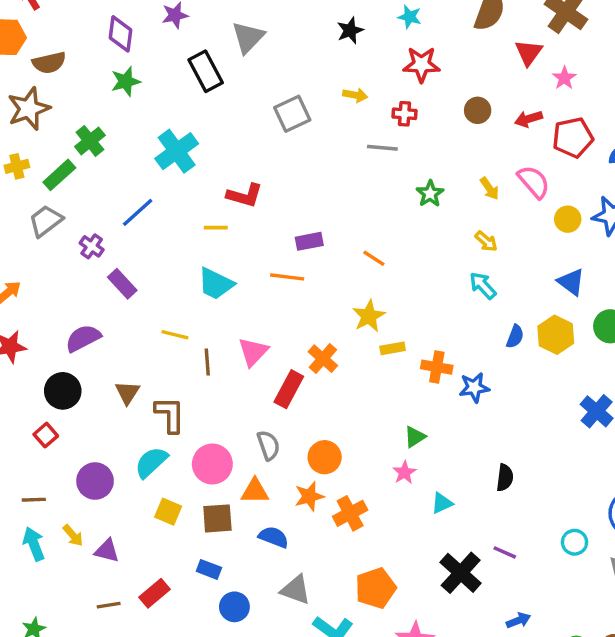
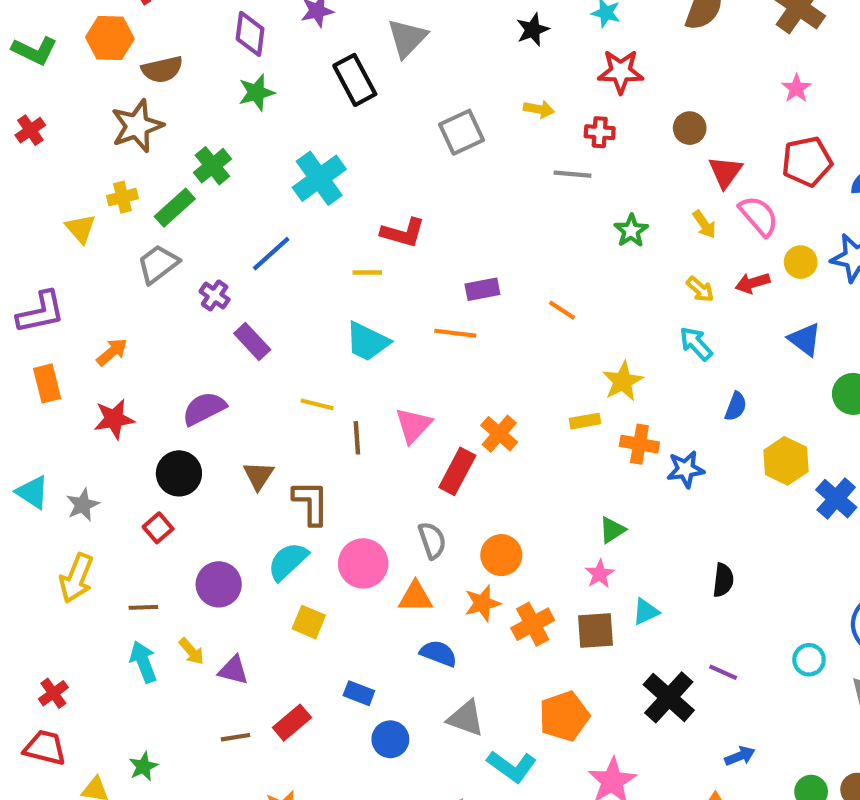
red triangle: (529, 53) -> (725, 172), moved
red arrow: (529, 119) -> (752, 283), moved
yellow star: (369, 316) -> (623, 381), moved
yellow hexagon: (556, 335) -> (786, 461), moved
brown square: (217, 518) -> (595, 630), moved

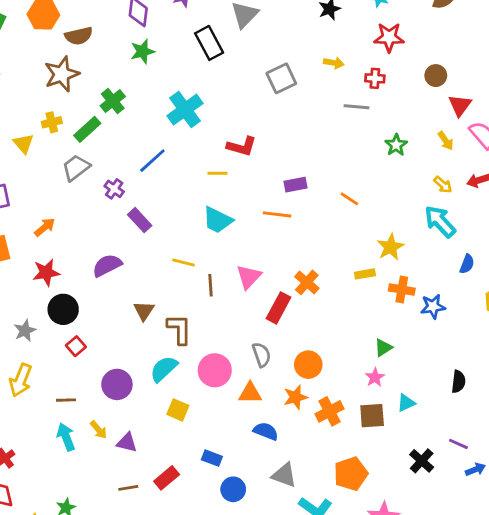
cyan arrow: (696, 344) -> (440, 221), size x1.4
black circle: (179, 473) -> (63, 309), moved
black cross: (669, 697) -> (422, 461), size x0.7
blue arrow: (740, 756) -> (475, 469), moved

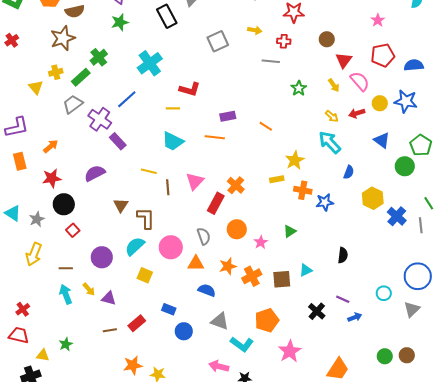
purple cross: (114, 189) -> (100, 119), size x1.6
orange circle: (308, 365) -> (237, 229), moved
pink star: (375, 377) -> (261, 242), moved

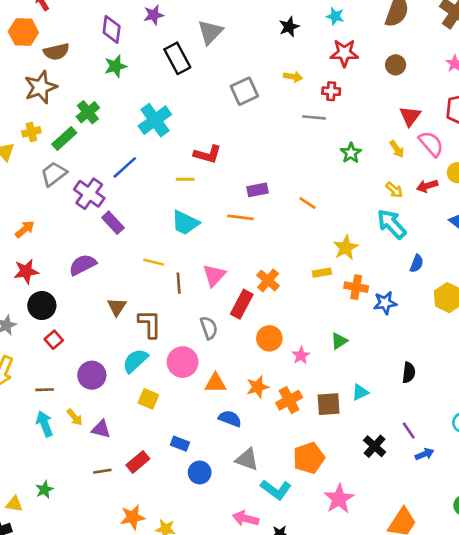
brown circle: (327, 39) -> (396, 65), moved
gray semicircle: (204, 236) -> (209, 328), moved
purple line: (343, 299) -> (409, 430), turned 32

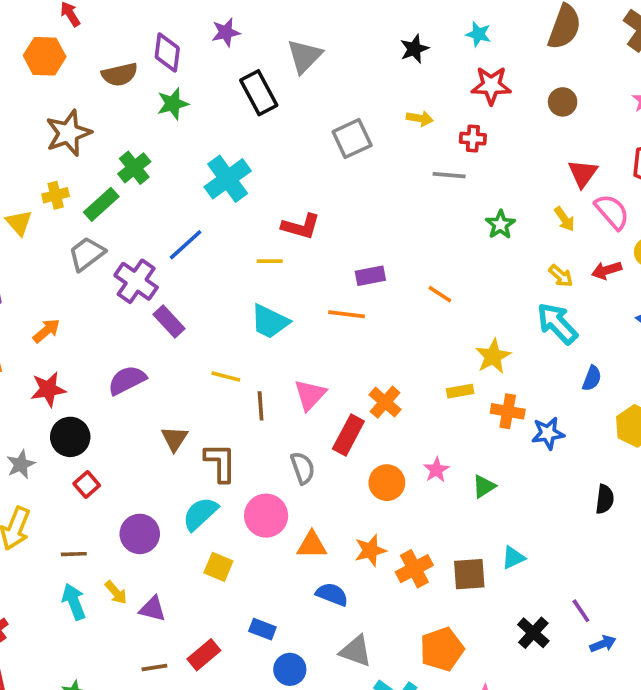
brown semicircle: (56, 52) -> (120, 74), moved
pink star: (301, 355) -> (436, 470), moved
black semicircle: (409, 373) -> (605, 499), moved

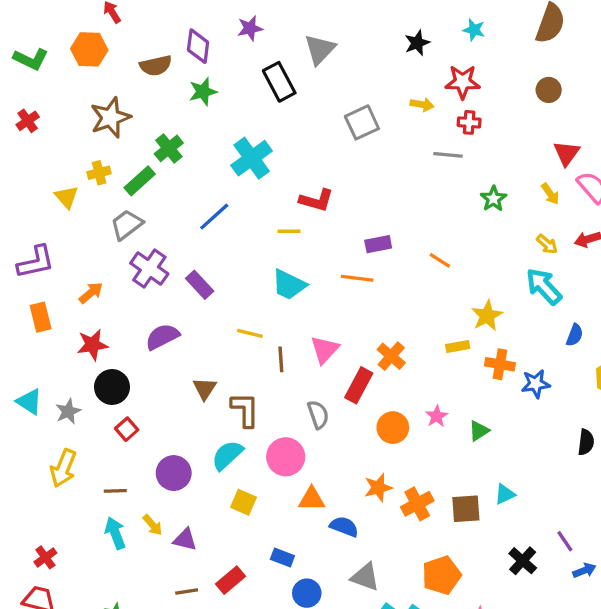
red star: (491, 85) -> (463, 82), moved
purple cross: (136, 281) -> (149, 268), moved
orange triangle: (312, 545) -> (312, 499), moved

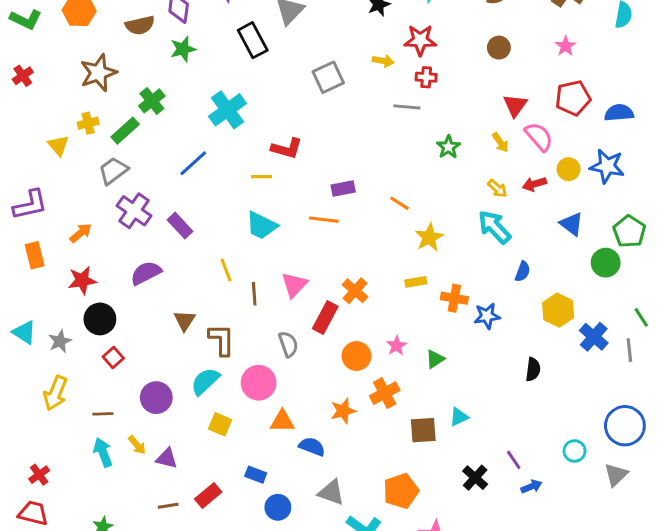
yellow star: (487, 316) -> (429, 237), moved
yellow line: (250, 333) -> (226, 270), turned 55
orange cross: (417, 504) -> (385, 393), moved

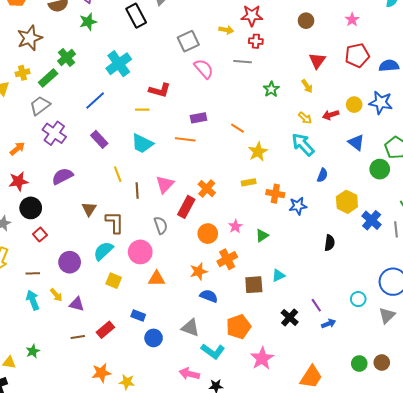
pink semicircle: (539, 137) -> (204, 69), moved
purple rectangle: (180, 226) -> (99, 139), moved
blue semicircle: (312, 447) -> (209, 296), moved

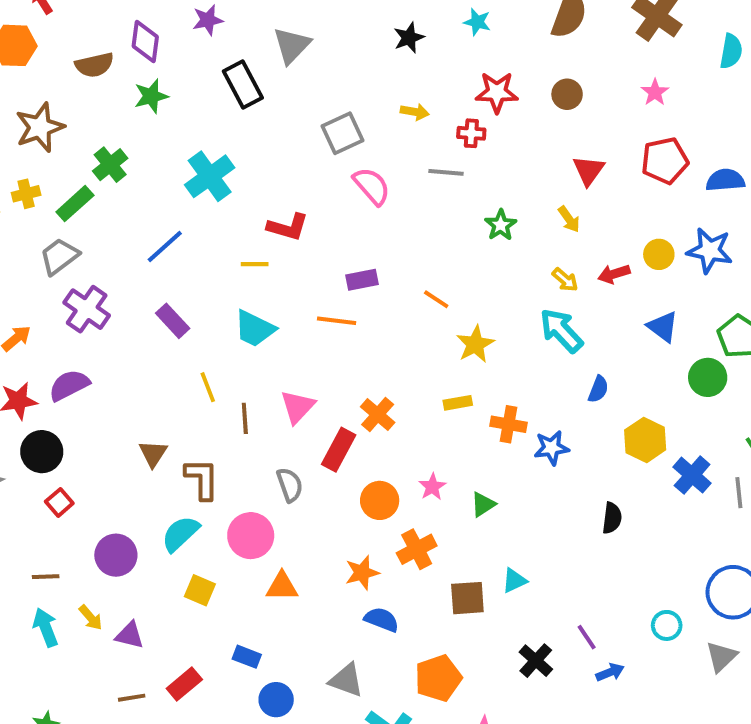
red star: (252, 16) -> (497, 92), moved
purple semicircle: (62, 176) -> (69, 385), moved

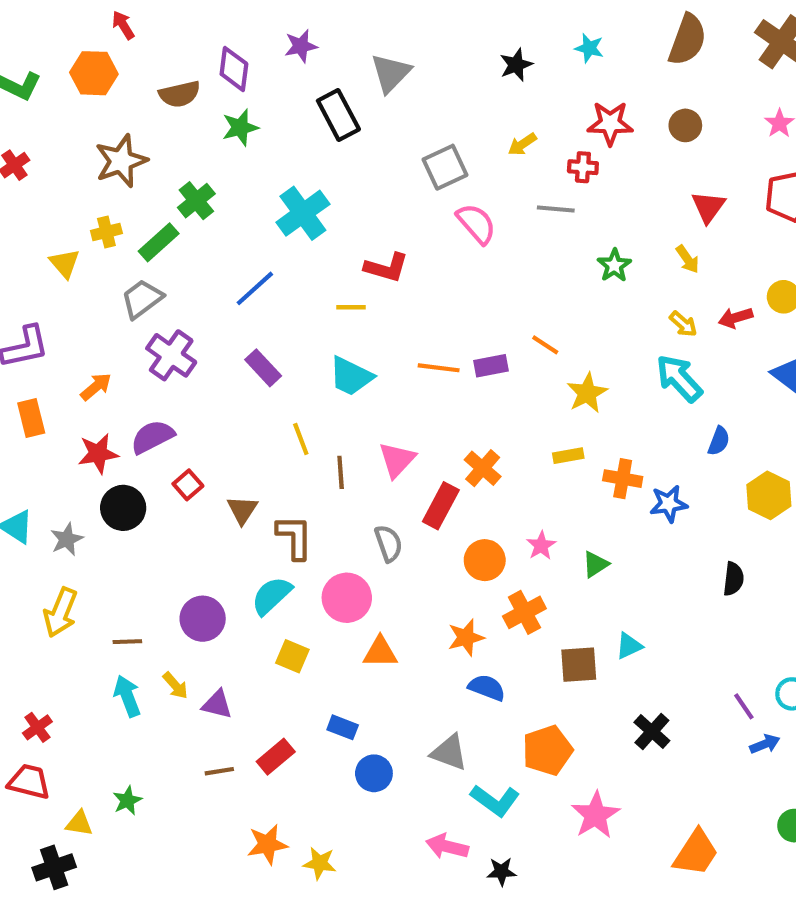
yellow arrow: (415, 112) -> (522, 144), turned 136
purple rectangle: (362, 280) -> (491, 366), moved
red square: (59, 502) -> (188, 485), moved
purple line: (587, 637) -> (744, 706), moved
blue arrow: (610, 672) -> (765, 744), moved

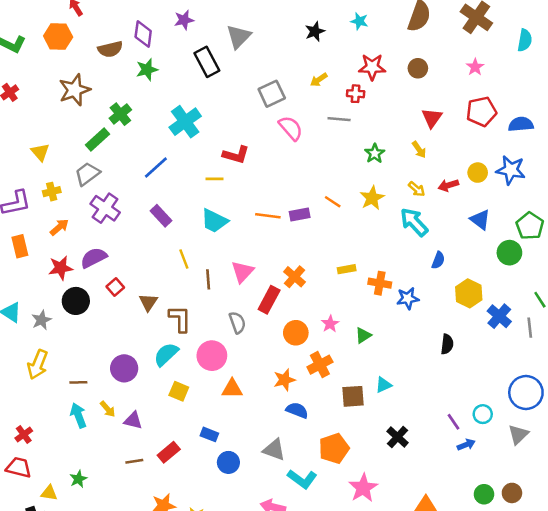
yellow cross: (106, 232) -> (52, 192), moved
yellow star: (587, 393) -> (372, 198), moved

